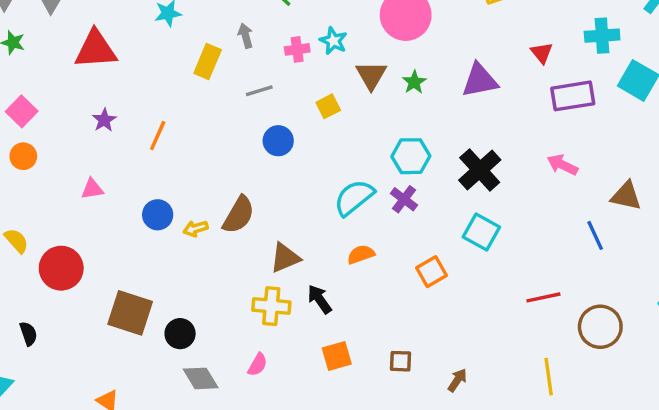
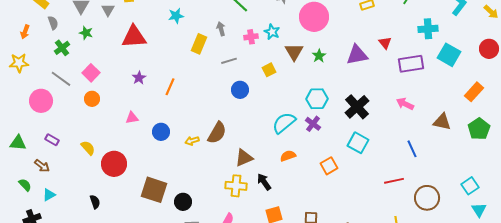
red triangle: (542, 53) -> (385, 43), moved
blue circle: (158, 215) -> (161, 132), moved
blue line: (595, 235) -> (412, 149), moved

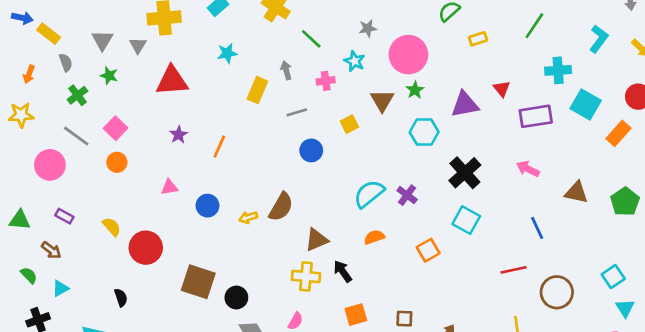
cyan star: (272, 32) -> (355, 61), moved
green star: (319, 56) -> (415, 90), moved
orange rectangle: (474, 92) -> (618, 133), moved
cyan hexagon: (317, 99) -> (424, 132), moved

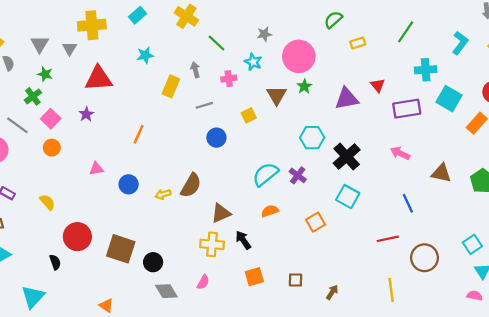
green cross: (77, 95) -> (33, 96), moved
cyan hexagon: (424, 132) -> (312, 138), moved
purple star: (179, 135) -> (86, 114), moved
red circle: (146, 248) -> (77, 237), moved

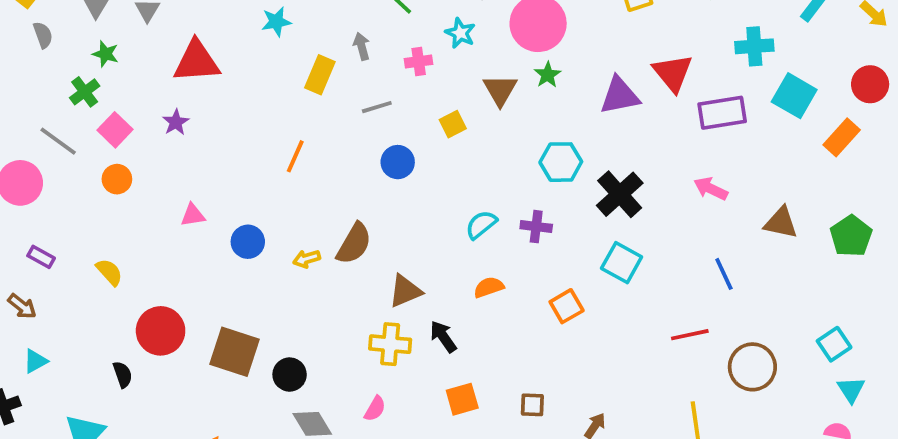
red triangle: (378, 85) -> (673, 73), size x1.6
orange line: (139, 134) -> (295, 156), moved
cyan semicircle: (265, 174) -> (481, 225), size x0.7
purple cross: (298, 175) -> (536, 227), turned -30

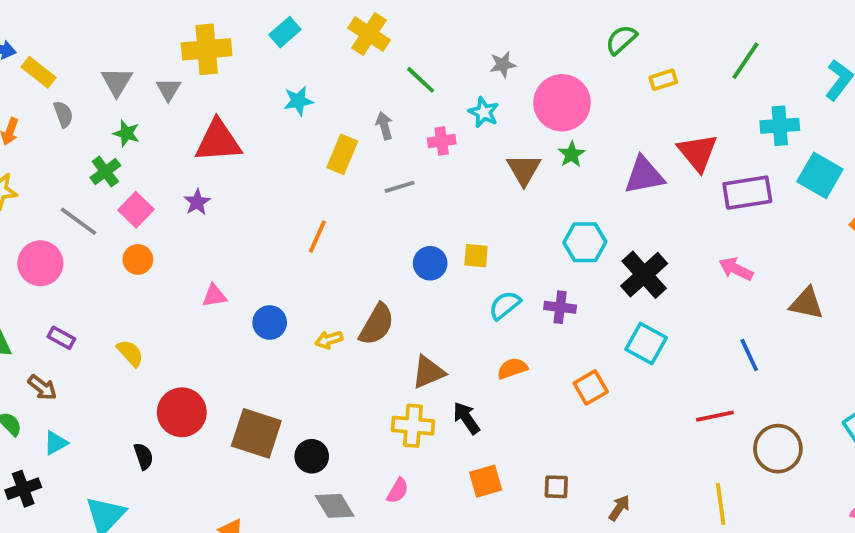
yellow square: (453, 124) -> (476, 256), moved, turned 32
blue circle: (398, 162) -> (430, 263), moved

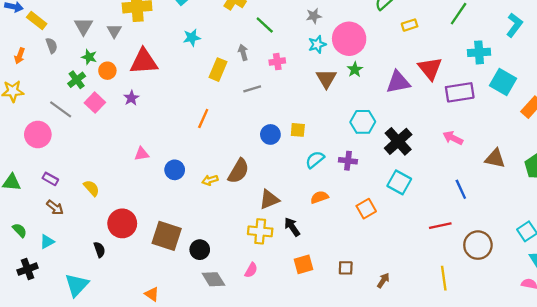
cyan star: (484, 112) -> (317, 44), moved, turned 30
orange circle: (138, 259) -> (107, 71), moved
brown arrow: (42, 387) -> (55, 207), moved

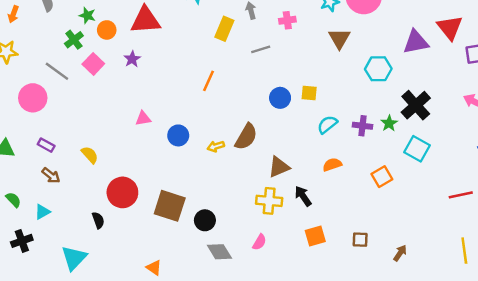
green star: (355, 70) -> (389, 123), moved
cyan hexagon: (363, 122) -> (378, 69), moved

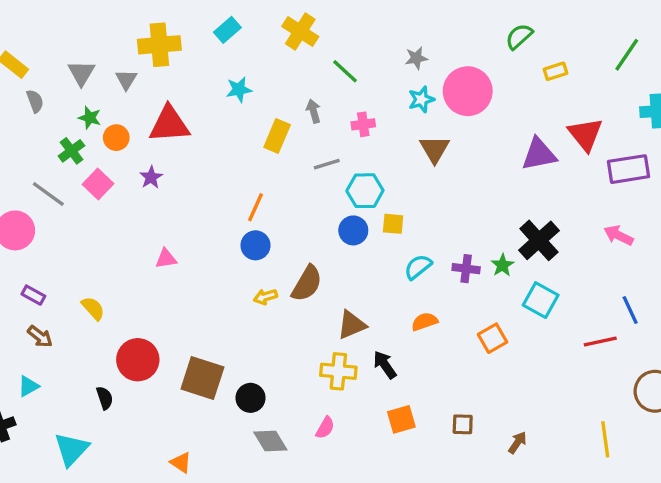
cyan hexagon: (378, 69) -> (365, 191), moved
blue circle: (178, 135) -> (255, 245), moved
red line: (461, 195) -> (600, 341), moved

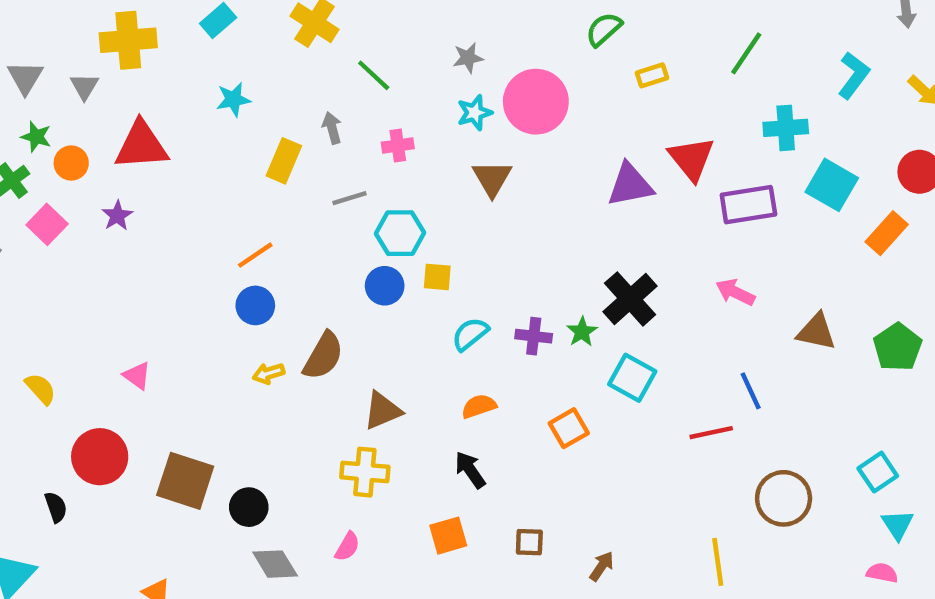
orange line: (255, 207) -> (255, 255), turned 32
pink triangle: (166, 259) -> (137, 376), moved, turned 45
black arrow: (385, 365) -> (470, 470), moved

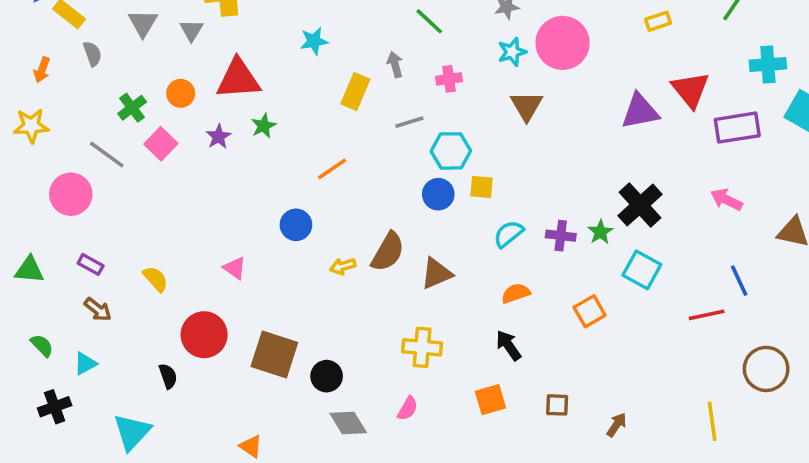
green star: (36, 137) -> (264, 126), moved, turned 30
blue circle: (255, 305) -> (296, 225), moved
brown triangle: (382, 411) -> (436, 273), moved

